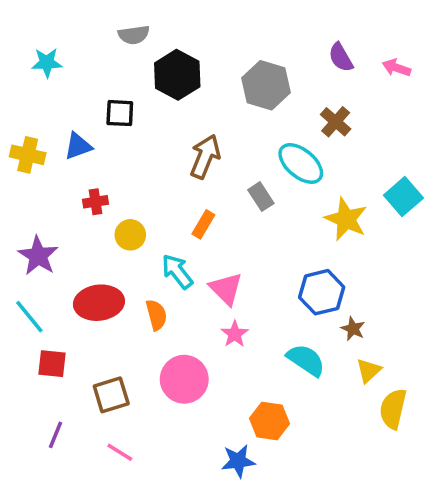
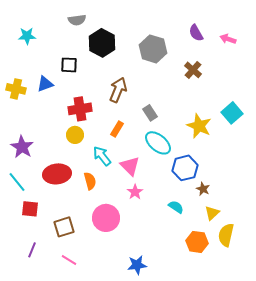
cyan ellipse: (301, 163) -> (158, 143), moved
red cross: (96, 202) -> (80, 109), moved, size x1.6
cyan semicircle: (306, 360) -> (176, 207), size x0.7
orange hexagon: (269, 421) -> (197, 242), moved

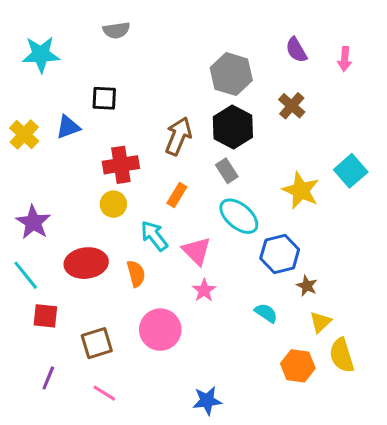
cyan star: (27, 36) -> (41, 54), size x1.4
pink arrow: (228, 39) -> (345, 59), turned -105
black hexagon: (102, 43) -> (233, 127), moved
yellow cross: (16, 89) -> (24, 135), turned 30
yellow semicircle: (226, 235) -> (342, 355), turned -30

